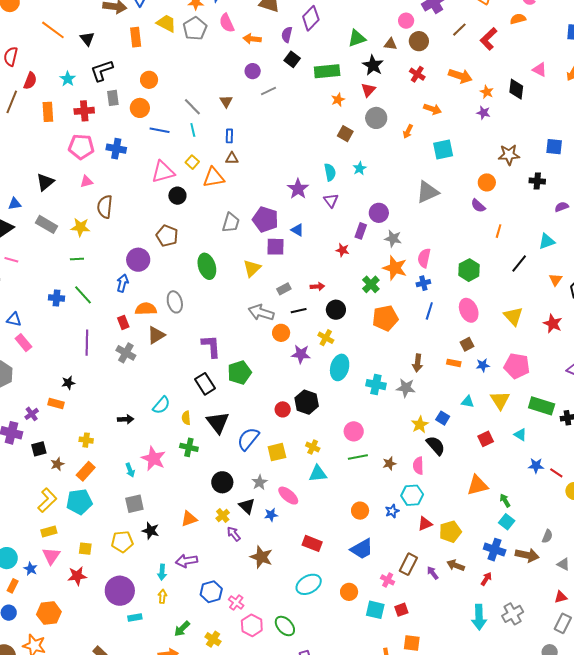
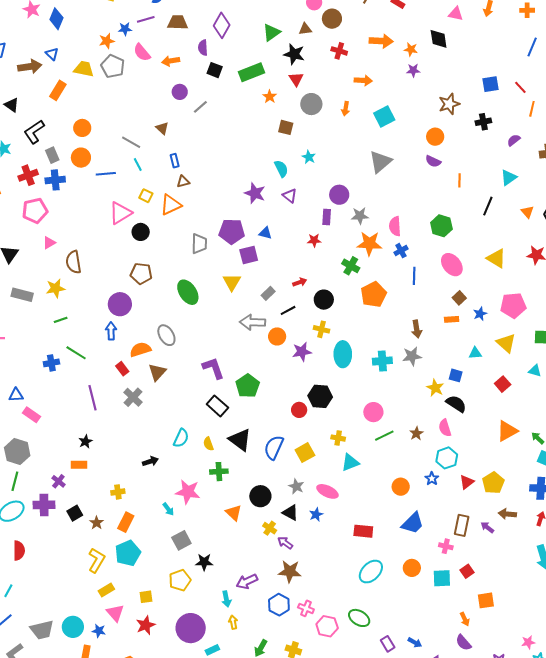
orange rectangle: (136, 37) -> (58, 90), turned 54
blue cross: (116, 149) -> (55, 180), moved
gray cross: (126, 353) -> (133, 397), turned 30
orange triangle: (189, 519) -> (234, 513), moved, turned -42
brown star: (261, 557) -> (290, 571), moved

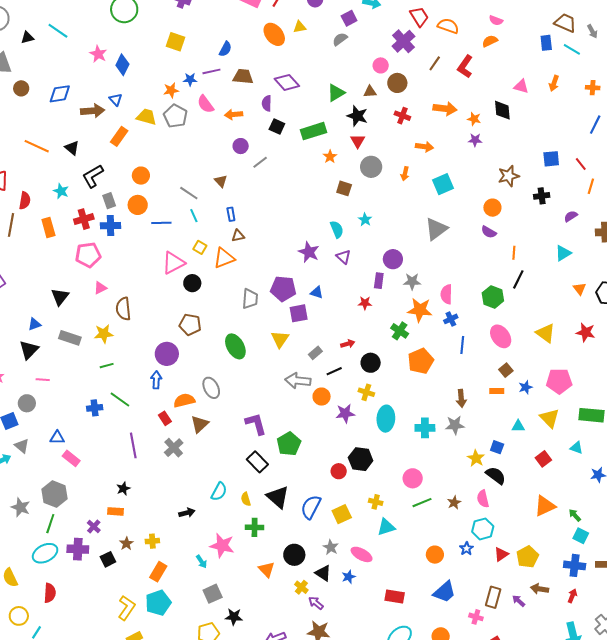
purple diamond: (222, 25) -> (287, 82), turned -75
black line: (488, 206) -> (518, 279), moved
brown star: (97, 523) -> (126, 544), moved

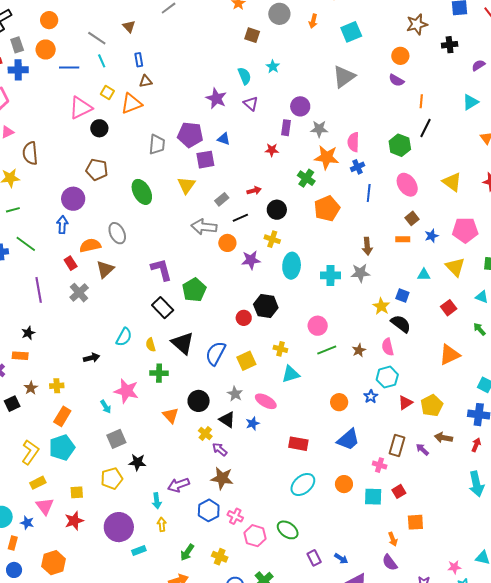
green arrow: (575, 515) -> (480, 329), moved

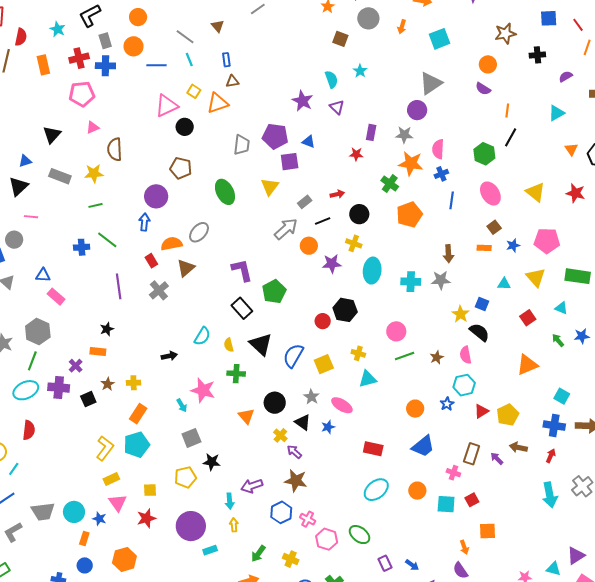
purple circle: (300, 106) -> (417, 110), moved
gray arrow: (204, 227) -> (286, 229), turned 130
gray ellipse: (117, 233) -> (199, 232), turned 65

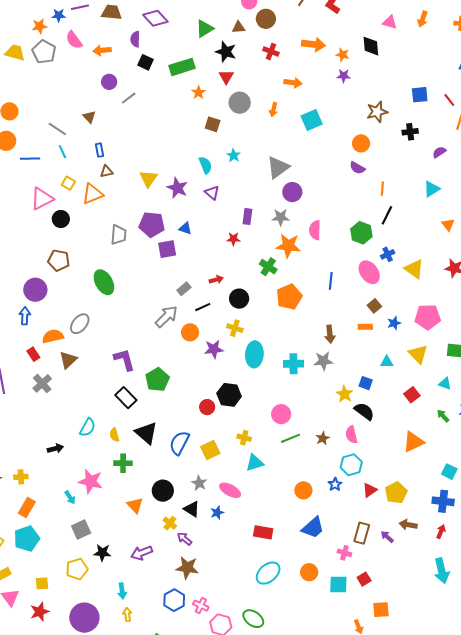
gray triangle: (431, 83) -> (278, 167), moved
blue cross: (441, 174) -> (388, 254), moved
yellow triangle: (270, 187) -> (148, 179), moved
purple arrow: (252, 486) -> (142, 553), moved

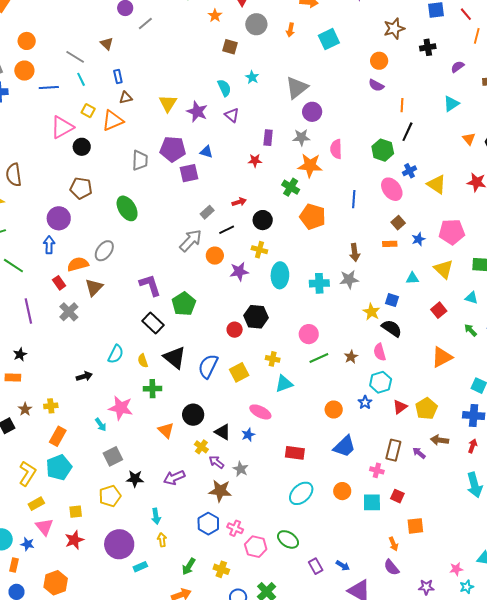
orange pentagon: (289, 297) -> (313, 217), turned -30
gray star: (199, 483) -> (241, 469), moved
red square: (364, 579) -> (397, 496), turned -32

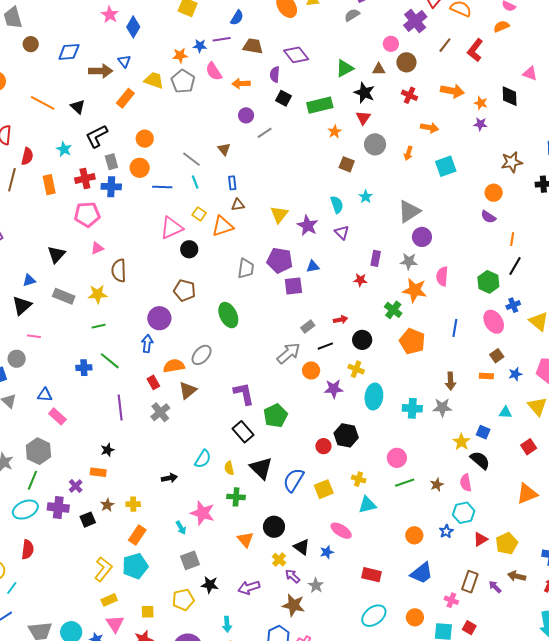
blue triangle: (206, 152) -> (313, 266), turned -32

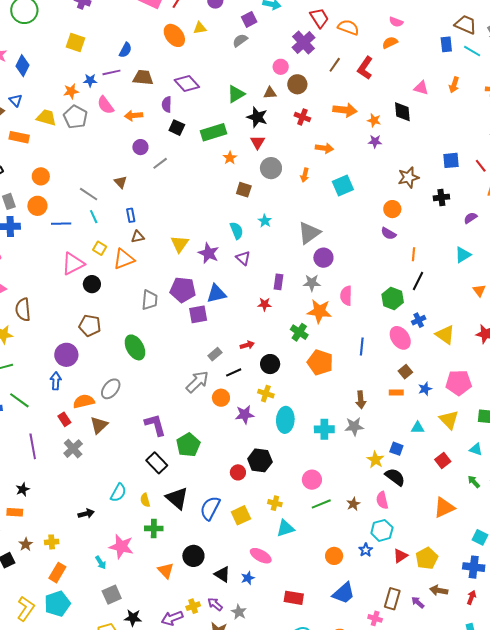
orange rectangle: (125, 98) -> (19, 137), turned 66
blue triangle: (313, 266) -> (216, 294), size x1.5
yellow cross: (279, 560) -> (193, 606), moved, turned 32

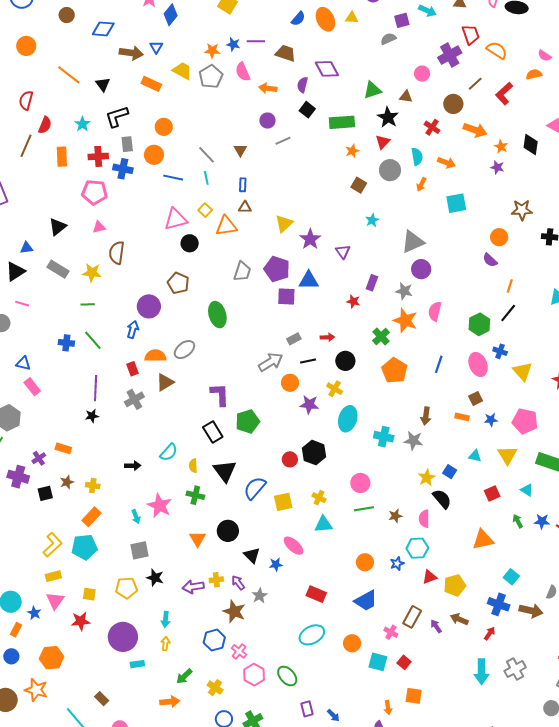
blue semicircle: (125, 50) -> (298, 19), moved
brown circle: (297, 84) -> (453, 104), moved
cyan semicircle: (237, 231) -> (417, 157), moved
blue cross: (419, 320) -> (500, 351), turned 32
black star: (23, 489) -> (92, 416), moved

